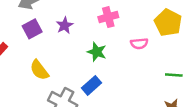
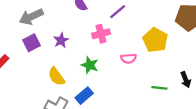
yellow semicircle: (39, 70) -> (56, 76), moved

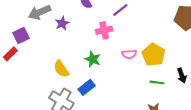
purple star: (61, 40) -> (62, 23), moved
yellow pentagon: (155, 40) -> (153, 55), moved
purple square: (31, 43) -> (21, 35), moved

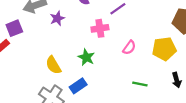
pink semicircle: (129, 54) -> (129, 48), moved, turned -56
yellow pentagon: (153, 55) -> (164, 49), moved, turned 30
green line: (157, 82) -> (140, 84), moved

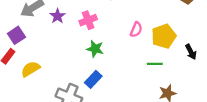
pink cross: (100, 28) -> (88, 20), moved
yellow pentagon: (164, 49) -> (164, 36), moved
yellow semicircle: (53, 65) -> (31, 69), moved, turned 102

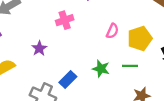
purple star: (57, 16) -> (39, 48), moved
green star: (95, 49) -> (101, 69), moved

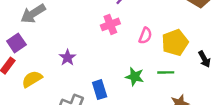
pink cross: (65, 20) -> (110, 24), moved
blue rectangle: (68, 79) -> (100, 90), turned -60

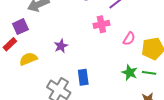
green line: (166, 72) -> (149, 73), moved
green star: (135, 77) -> (130, 72), moved

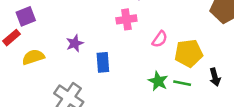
blue rectangle: (83, 77) -> (103, 62), moved

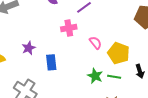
pink semicircle: (160, 39) -> (95, 43), turned -72
yellow pentagon: (189, 53) -> (119, 53), turned 30

